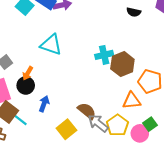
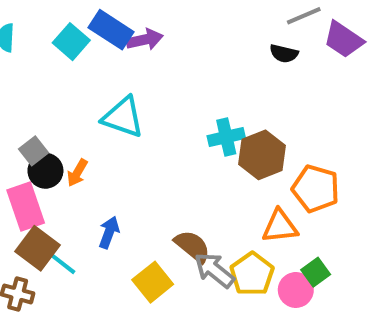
black circle: (26, 85) -> (45, 171), moved

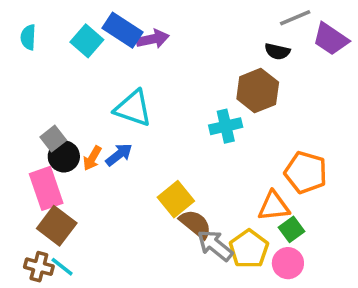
brown hexagon: (262, 155) -> (258, 91), moved
blue arrow: (109, 232) -> (119, 155), moved, turned 32
cyan line: (63, 264) -> (62, 267), moved
green square: (316, 272) -> (292, 229), moved
yellow square: (153, 282) -> (176, 199), moved

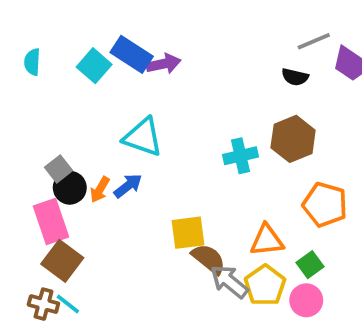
brown hexagon: (258, 91) -> (293, 139), moved
yellow square: (176, 199) -> (188, 233), turned 32
orange triangle: (274, 206) -> (267, 240), moved

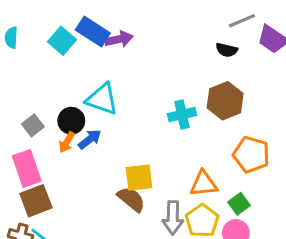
black circle: (70, 188) -> (71, 121), moved
brown semicircle: (209, 259) -> (131, 199), moved
brown square: (62, 261) -> (36, 201), turned 32
gray arrow: (229, 282) -> (173, 218), turned -128

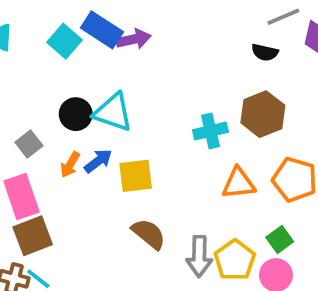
black circle: (71, 121) -> (76, 114), moved
yellow square: (139, 178) -> (136, 176), moved
orange triangle: (204, 184) -> (239, 183), moved

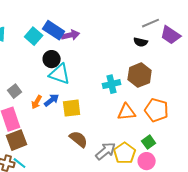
black circle: (76, 114) -> (52, 59), moved
gray arrow: (199, 256) -> (106, 151), turned -130

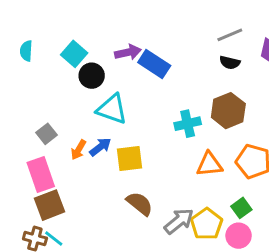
gray line: (151, 23) -> (230, 35), moved
blue rectangle: (54, 30) -> (154, 64), moved
black circle: (52, 59) -> (92, 76), moved

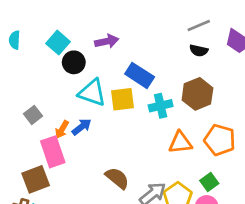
blue rectangle: (154, 64) -> (140, 75), moved
yellow square: (129, 159) -> (122, 99), moved
pink rectangle: (41, 175) -> (53, 152), moved

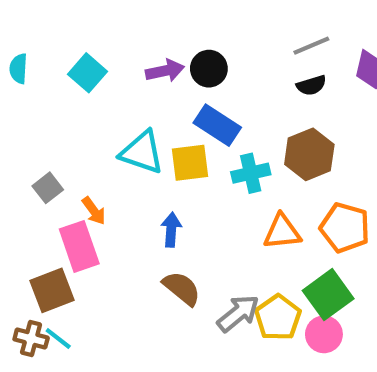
black semicircle: (199, 51) -> (311, 85), turned -30
black circle: (74, 62) -> (209, 69), moved
blue arrow: (82, 127) -> (171, 230), moved, turned -48
orange arrow: (62, 129) -> (94, 211), turned -66
green square: (209, 182) -> (328, 295), size x1.6

